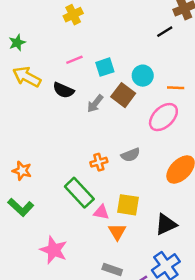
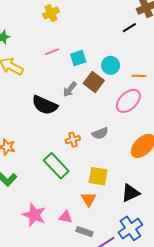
black semicircle: (63, 90) -> (45, 105), moved, size x1.4
pink triangle: (101, 212) -> (66, 217), moved

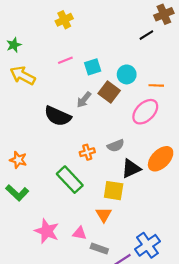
black triangle: (130, 193) -> (131, 169), moved

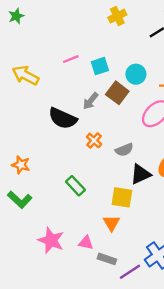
yellow cross: (64, 20) -> (117, 16), moved
green star: (14, 45) -> (16, 16), moved
orange cross: (87, 152) -> (94, 140), moved, turned -32
green rectangle: (70, 180) -> (75, 186), size x0.7

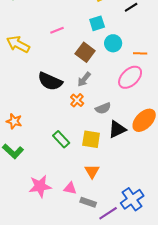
cyan square: (100, 66) -> (97, 23), moved
brown square: (117, 93) -> (85, 52), moved
gray arrow: (91, 101) -> (84, 79), moved
yellow square: (122, 197) -> (91, 139), moved
pink star: (51, 240) -> (40, 186), turned -30

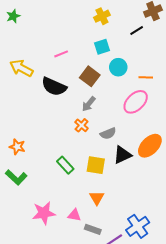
black semicircle: (50, 81) -> (54, 87), moved

